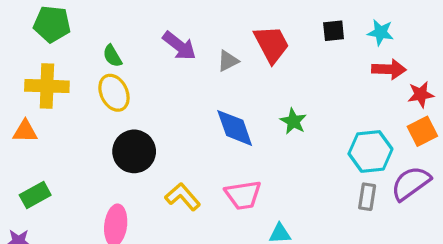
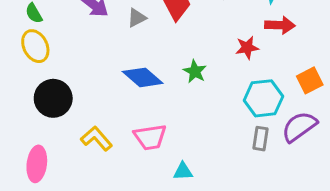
red star: (421, 94) -> (247, 48), moved
blue diamond: (235, 128) -> (143, 77), turned -30

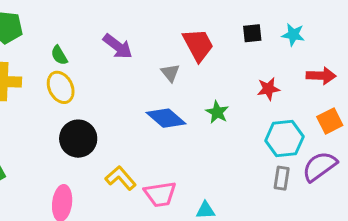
gray triangle: (137, 18) -> (170, 73), moved, turned -42
red arrow: (280, 25) -> (321, 76), moved
pink trapezoid: (150, 137) -> (160, 194), moved

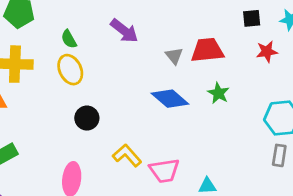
red trapezoid: (198, 45) -> (207, 50), moved, turned -68
red star: (268, 89) -> (267, 52), moved
black circle: (78, 139) -> (87, 118), size x0.7

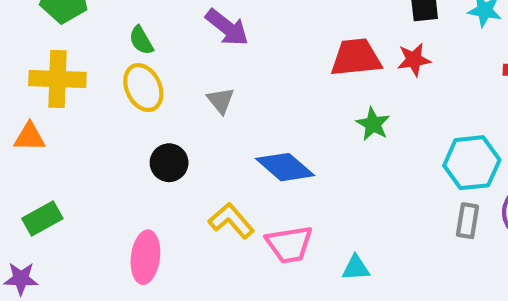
red star: (267, 52) -> (414, 60), moved
gray triangle: (174, 56) -> (221, 100), moved
blue diamond: (170, 99) -> (285, 167), moved

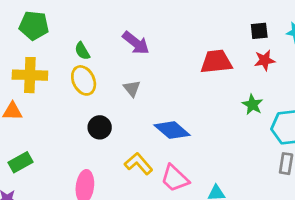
red star: (414, 60) -> (265, 60), moved
green star: (373, 124) -> (252, 105), moved
pink trapezoid: (289, 244) -> (175, 178), turned 52

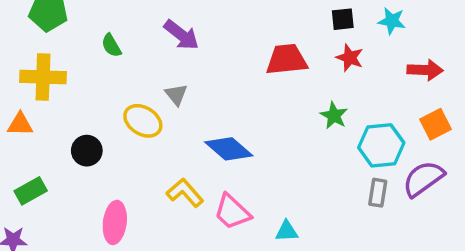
red star: (265, 60) -> (350, 58), turned 30
yellow ellipse: (84, 80) -> (143, 121), moved, turned -32
black circle: (100, 127) -> (87, 151), moved

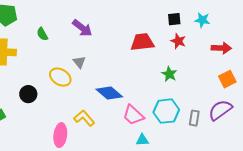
cyan hexagon: (381, 145) -> (166, 111), moved
pink trapezoid: (232, 212) -> (133, 115), moved
pink ellipse: (115, 222) -> (60, 135), moved

